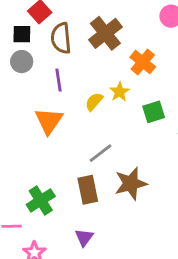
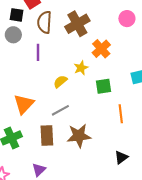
yellow semicircle: (94, 102) -> (60, 82), moved
orange triangle: (49, 121) -> (24, 104), moved

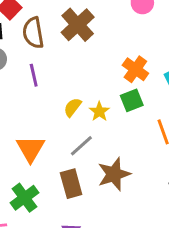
orange cross: (101, 49) -> (135, 69), moved
yellow star: (81, 68) -> (99, 111), moved

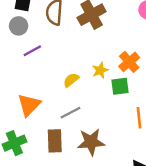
purple line: (34, 75) -> (32, 51), moved, turned 60
yellow star: (99, 111) -> (100, 70), moved

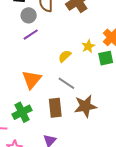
gray circle: (19, 26) -> (29, 15), moved
gray line: (71, 113) -> (66, 83), turned 66

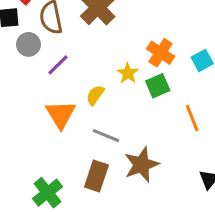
purple line: (31, 35) -> (58, 65), moved
orange triangle: (32, 80) -> (61, 114), moved
brown rectangle: (55, 108) -> (96, 176), turned 36

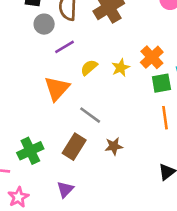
green square: (158, 86) -> (161, 83), moved
yellow semicircle: (95, 95) -> (89, 68), moved
brown star: (141, 165) -> (114, 146), size x0.6

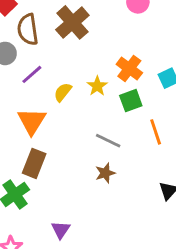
green square: (161, 83) -> (131, 101), moved
gray line: (90, 115) -> (108, 141), moved
brown rectangle: (74, 147) -> (34, 163), moved

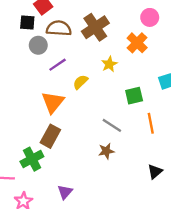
brown semicircle: (28, 29) -> (59, 28), turned 95
orange cross: (129, 68) -> (137, 43), moved
yellow star: (97, 86) -> (109, 64), moved

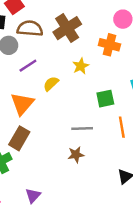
orange cross: (137, 43) -> (109, 45), turned -30
gray line: (112, 125) -> (82, 129), turned -36

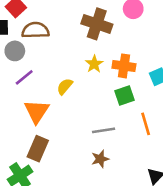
brown cross: (67, 28) -> (97, 24), moved, turned -32
orange cross: (109, 45) -> (124, 66), moved
purple line: (28, 66) -> (24, 77), moved

